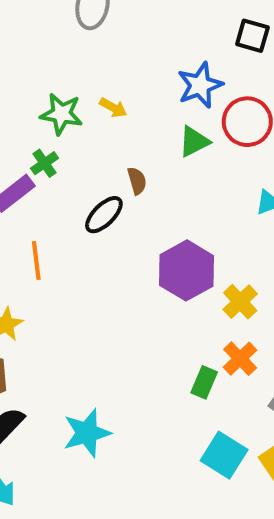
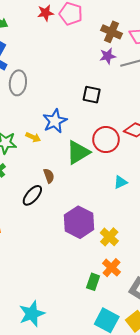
black square: (252, 36) -> (92, 95), moved
blue star: (200, 85) -> (55, 121), moved
green triangle: (194, 142) -> (78, 152), size x1.4

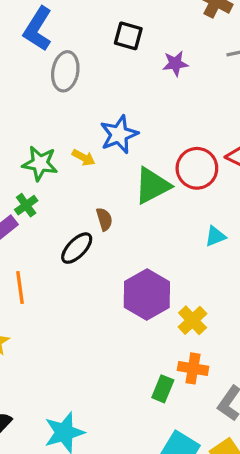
purple star: (108, 56) -> (175, 64), moved
black square: (92, 95) -> (128, 36), moved
orange cross: (111, 268) -> (193, 368), turned -36

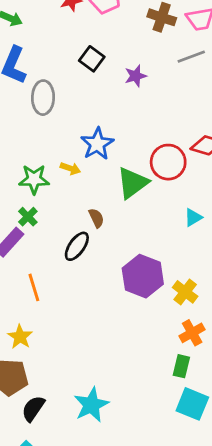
black square: (128, 36) -> (92, 59), turned 30
orange cross: (193, 368) -> (192, 333), turned -30
green rectangle: (163, 389) -> (181, 366), moved

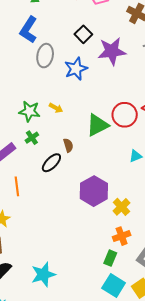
purple star: (136, 76) -> (112, 51), size x1.8
blue star: (97, 144) -> (76, 69), moved
green cross: (28, 217) -> (32, 138), moved

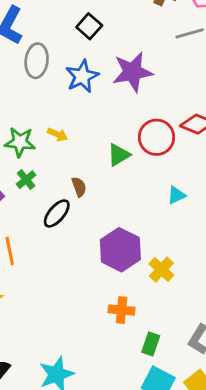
purple star: (112, 51) -> (132, 72), moved
green triangle: (97, 125) -> (119, 155), size x0.7
orange cross: (122, 236) -> (122, 310), moved, turned 30

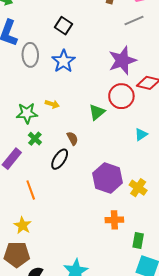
purple star: (132, 72) -> (122, 60), moved

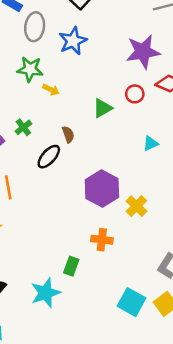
red circle: (121, 96) -> (135, 94), size x0.6
green star: (27, 113) -> (30, 69), moved
green rectangle: (138, 240) -> (71, 266), moved

